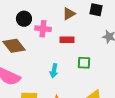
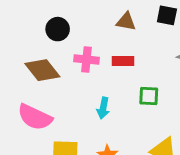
brown triangle: (69, 14) -> (126, 21), turned 40
pink cross: (43, 29) -> (86, 59), moved

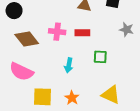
black circle: (58, 29) -> (14, 11), moved

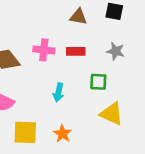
gray star: (127, 30) -> (116, 51), moved
yellow triangle: (111, 95) -> (112, 114), moved

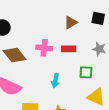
brown triangle: (78, 17) -> (71, 22), turned -40

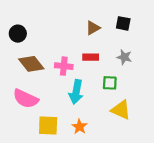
pink cross: (44, 48) -> (64, 66), moved
cyan arrow: (55, 81) -> (76, 92), size x1.5

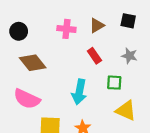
red rectangle: (91, 57) -> (94, 56), turned 56
pink cross: (64, 66) -> (66, 29), moved

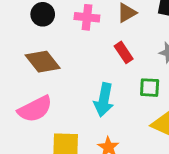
black circle: (19, 31) -> (43, 14), moved
pink semicircle: (27, 99) -> (35, 109), turned -52

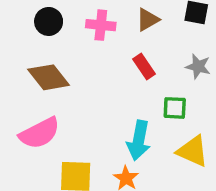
cyan arrow: (104, 100) -> (139, 140), moved

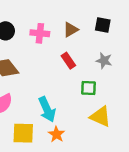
cyan arrow: (139, 140) -> (47, 109), moved, turned -35

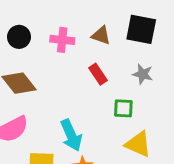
black square: (103, 25) -> (141, 29), size x1.5
brown triangle: (71, 30) -> (101, 35), turned 49

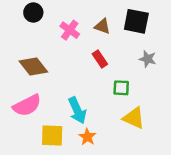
black circle: (19, 37) -> (33, 12), moved
pink cross: (62, 40) -> (70, 30), turned 30
gray star: (143, 74) -> (148, 59), moved

